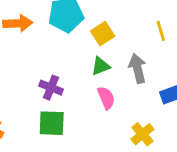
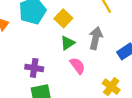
gray arrow: (137, 68) -> (96, 38), turned 40

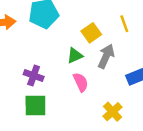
yellow square: (63, 18) -> (91, 33), moved

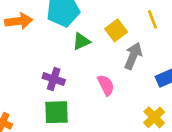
green triangle: (75, 56) -> (81, 41), moved
yellow cross: (113, 112) -> (154, 117), moved

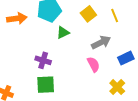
yellow square: (116, 30) -> (88, 14), moved
gray arrow: (133, 56) -> (101, 42), turned 42
pink semicircle: (106, 85) -> (93, 64), moved

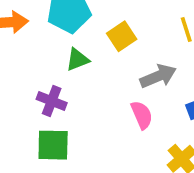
yellow square: (88, 14) -> (122, 36), moved
green triangle: (63, 33) -> (77, 60), moved

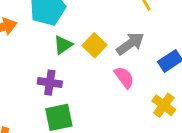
yellow square: (122, 36) -> (95, 45), moved

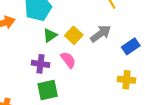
pink semicircle: (124, 77) -> (68, 60), moved
yellow cross: (164, 105) -> (126, 80), turned -30

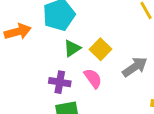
gray arrow: (101, 34) -> (135, 67), moved

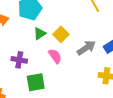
purple cross: (60, 82) -> (19, 60), moved

